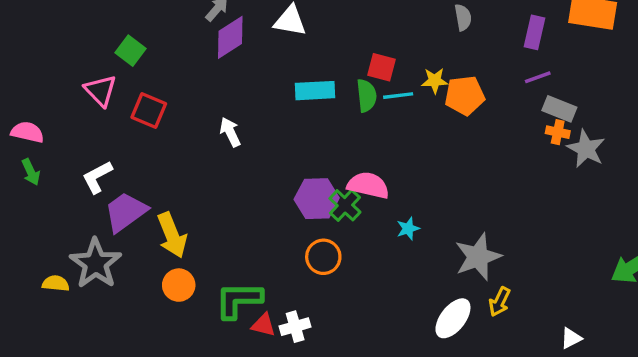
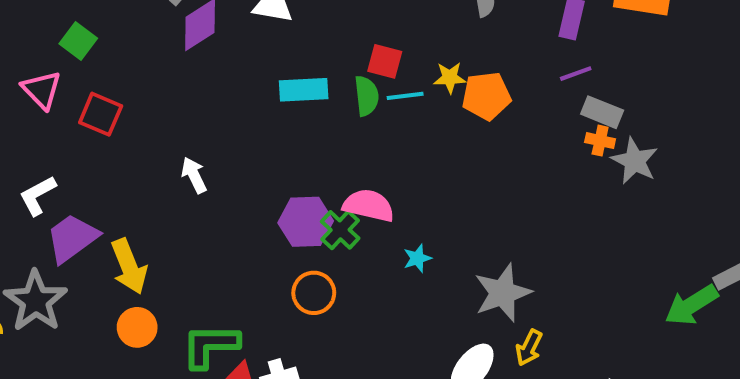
white arrow: (230, 132) -> (194, 175), moved

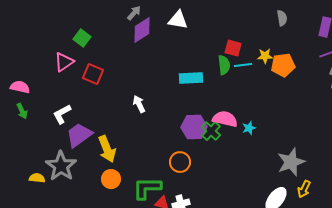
pink triangle: (42, 90) -> (64, 62), turned 40
cyan rectangle: (304, 90) -> (191, 78), moved
cyan star: (417, 258) -> (249, 128), moved
orange circle: (314, 293) -> (180, 162), moved

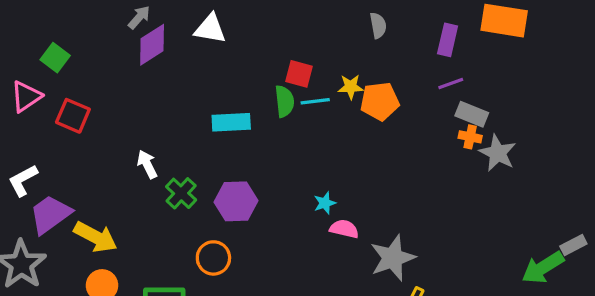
pink semicircle: (225, 119) -> (344, 229), moved, size x0.7
green cross: (211, 131) -> (181, 193), moved
yellow arrow: (107, 149) -> (96, 237), turned -40

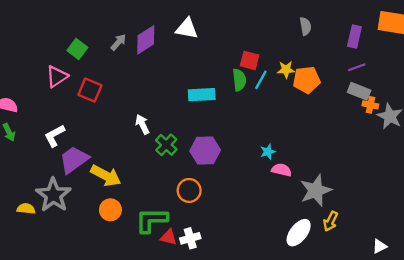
gray arrow: (139, 17) -> (118, 42), moved
cyan line: (315, 101) -> (261, 80), turned -54
gray rectangle: (472, 114) -> (359, 91), moved

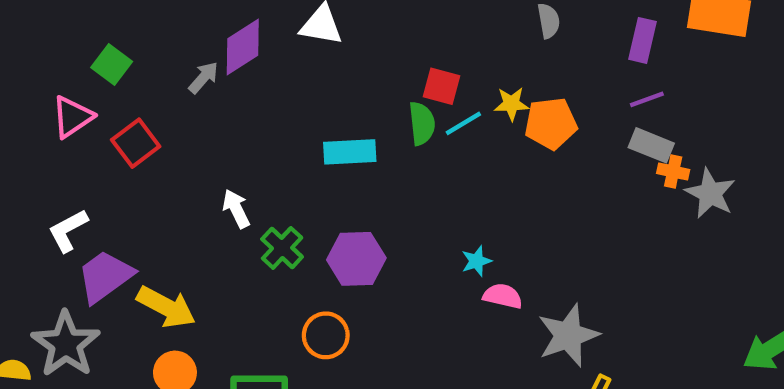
gray arrow: (118, 42) -> (203, 78), moved
cyan line: (261, 80) -> (463, 123), turned 30
red square: (90, 90) -> (136, 143), turned 30

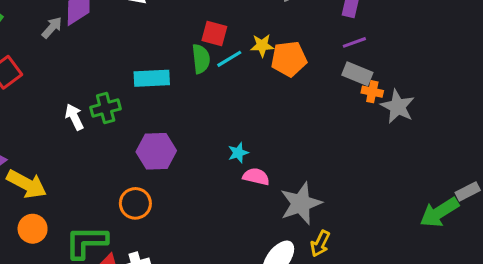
green cross: (282, 248) -> (106, 108), moved, turned 32

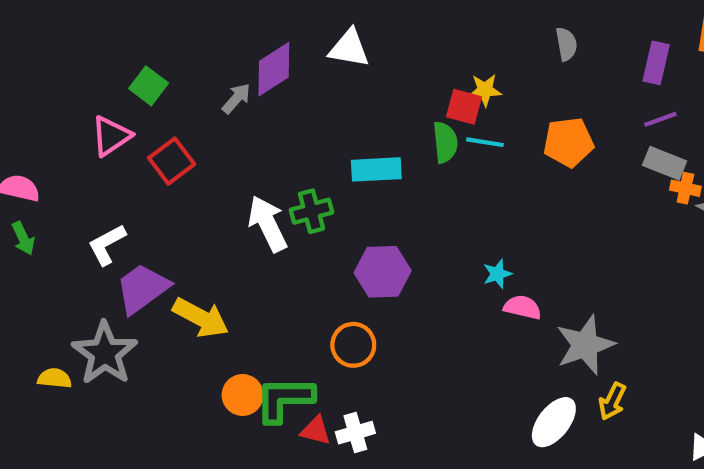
yellow star: (262, 45) -> (485, 90), moved
cyan line: (229, 59) -> (485, 142), turned 40
white arrow: (74, 117) -> (268, 224), size x1.5
orange circle: (33, 229) -> (243, 395), moved

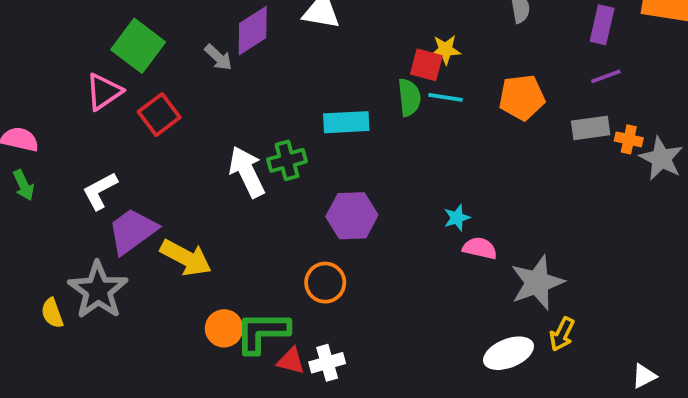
green square: (149, 86) -> (138, 46), size x1.5
gray arrow: (236, 98) -> (218, 57), turned 92
gray rectangle: (665, 163) -> (591, 128), moved, turned -30
yellow semicircle: (55, 378) -> (52, 313), turned -116
white ellipse: (554, 422) -> (508, 353), turned 30

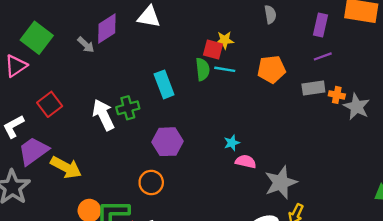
red square: (159, 115) -> (50, 104), moved
cyan rectangle: (346, 122) -> (164, 84), turned 72

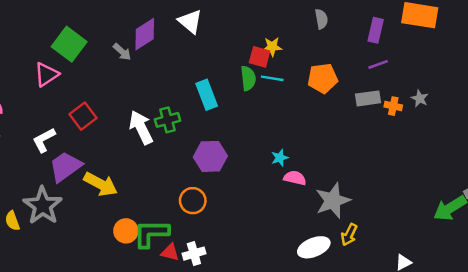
white triangle: (149, 17) -> (190, 22), turned 30
gray star: (357, 107) -> (420, 98), moved, size x0.6

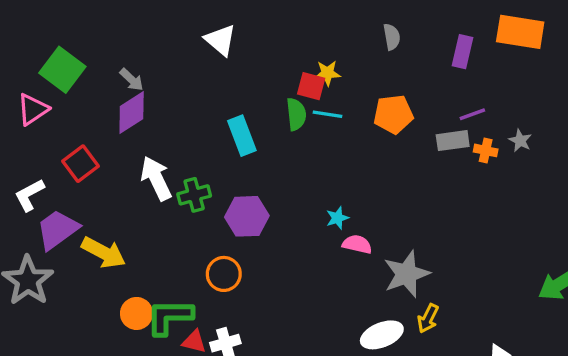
purple diamond: (145, 34) -> (132, 113), moved
purple line: (378, 64) -> (472, 114), moved
green cross: (167, 120) -> (194, 195), moved

